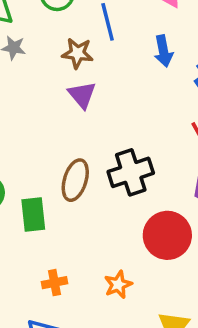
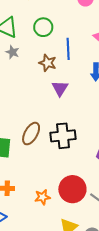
purple triangle: (82, 95) -> (60, 88), moved
red circle: (167, 235) -> (72, 189), moved

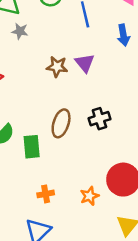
brown star: (48, 63) -> (57, 67), moved
black cross: (63, 136) -> (99, 119), size x0.7

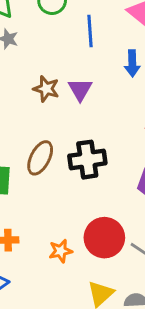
black cross: (99, 119) -> (87, 160), size x1.4

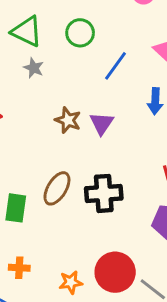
blue line: (90, 31) -> (116, 66), turned 36

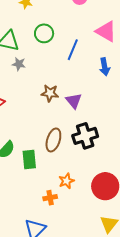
purple triangle: (102, 123) -> (74, 101), moved
orange cross: (19, 268) -> (50, 198), moved
orange star: (71, 282) -> (67, 181), moved

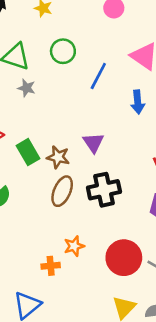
brown star: (50, 93) -> (58, 157), moved
green rectangle: (29, 159) -> (28, 152), moved, turned -30

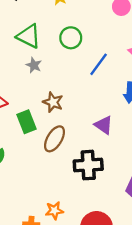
purple triangle: (93, 143) -> (104, 125), moved, turned -30
brown star: (58, 157) -> (53, 102), moved
brown ellipse: (62, 191) -> (55, 139), moved

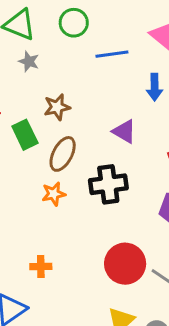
blue line: (99, 64) -> (112, 54), turned 50
brown star: (53, 102) -> (57, 107), turned -30
orange star: (54, 211) -> (54, 194), moved

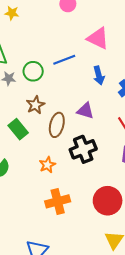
green circle: (74, 23) -> (33, 71), moved
brown ellipse: (63, 154) -> (57, 125), moved
orange cross: (41, 266) -> (58, 201), moved, size x1.6

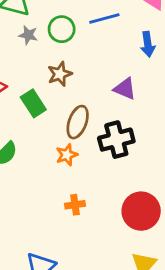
brown ellipse: (57, 125) -> (78, 122), moved
orange cross: (58, 201) -> (75, 205), size x0.6

